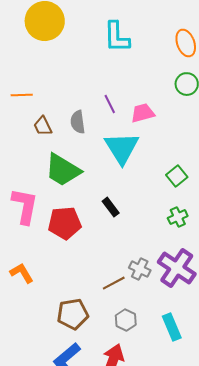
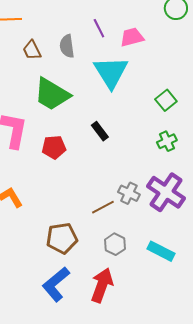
red pentagon: (65, 223) -> (54, 147), size x0.7
cyan rectangle: (172, 327) -> (161, 251), turned -40

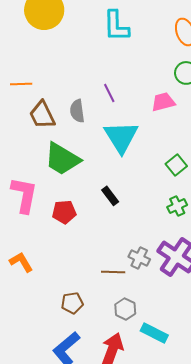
pink trapezoid: (132, 37) -> (163, 102), moved
brown trapezoid: (32, 50) -> (42, 115), size x1.4
brown line: (103, 207) -> (113, 272), turned 30
brown pentagon: (62, 238) -> (72, 303), size x0.7
cyan rectangle: (161, 251) -> (154, 333), moved

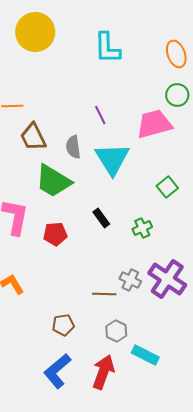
pink trapezoid: (163, 102) -> (154, 124), size x1.5
gray semicircle: (77, 111) -> (73, 147), moved
green cross: (177, 206) -> (142, 228), moved

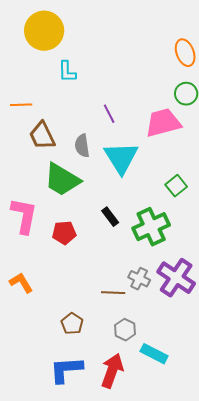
cyan L-shape: (107, 48) -> (67, 72), moved, size x0.7
green cross: (142, 228) -> (151, 227), size x1.8
brown pentagon: (63, 325) -> (72, 324), turned -30
blue L-shape: (57, 371) -> (66, 370), turned 36

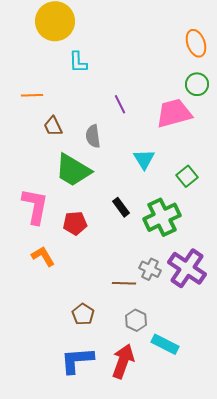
brown trapezoid: (42, 136) -> (53, 126), size x0.7
cyan triangle: (121, 158) -> (144, 159), moved, size x0.6
orange L-shape: (21, 283) -> (43, 256), moved

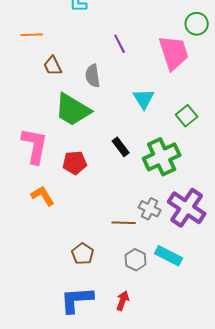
pink trapezoid: (174, 113) -> (174, 53), turned 87
cyan rectangle: (165, 344) -> (169, 256), moved
red arrow: (123, 361) -> (123, 301), size x0.6

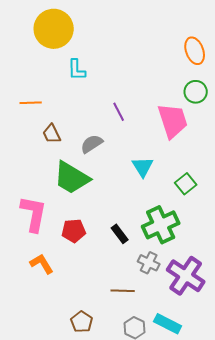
gray semicircle: (93, 76) -> (92, 144), turned 65
black rectangle: (121, 147) -> (120, 234), moved
gray cross: (150, 209) -> (149, 263), moved

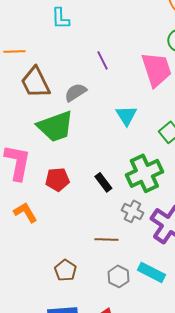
brown trapezoid: (52, 134) -> (35, 82), size x1.6
green trapezoid: (72, 178) -> (55, 126), turned -51

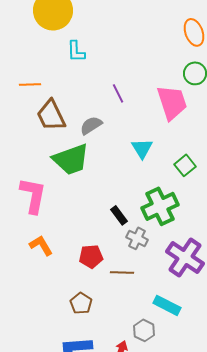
red pentagon: (57, 179) -> (91, 256), moved
gray cross: (132, 211) -> (137, 238), moved
gray hexagon: (118, 276) -> (144, 330), moved

